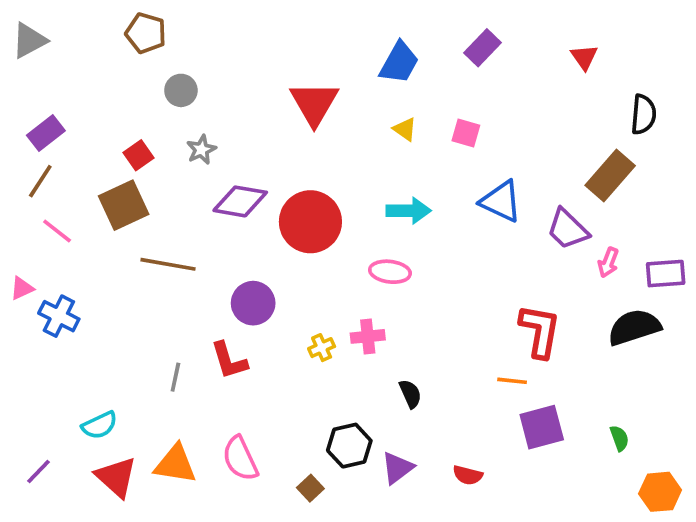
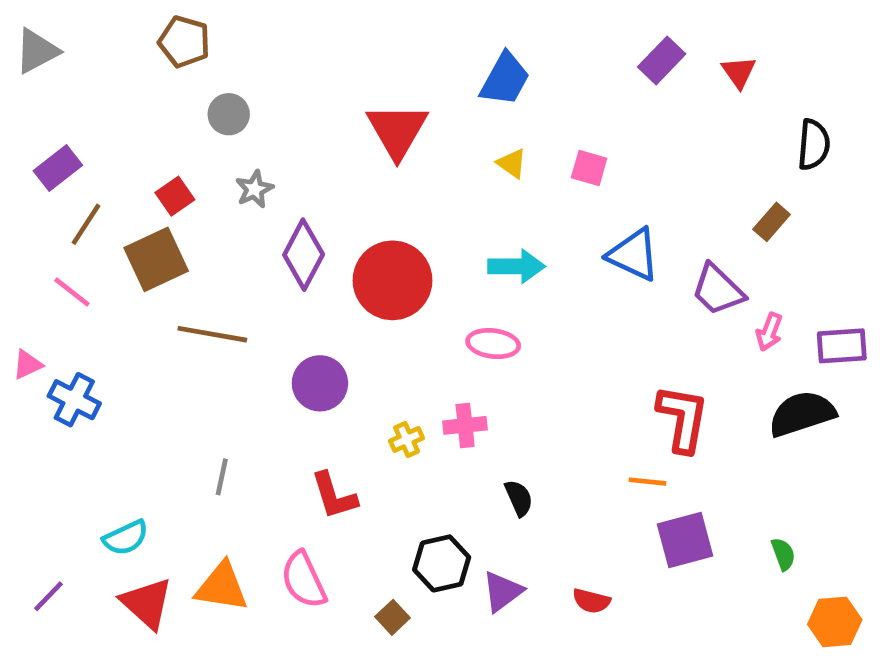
purple rectangle: (482, 48) -> (662, 60), moved
brown rectangle: (610, 175) -> (772, 222), size x0.6
brown line: (40, 181) -> (86, 224), moved
purple diamond: (240, 201) -> (304, 255), turned -72
red L-shape: (229, 360) -> (334, 496), moved

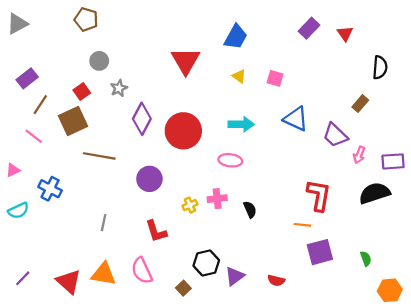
gray circle: (229, 114) -> (99, 61), moved
blue cross: (74, 400) -> (50, 189), moved
black semicircle: (519, 498) -> (250, 209), moved
cyan semicircle: (126, 538) -> (18, 211), moved

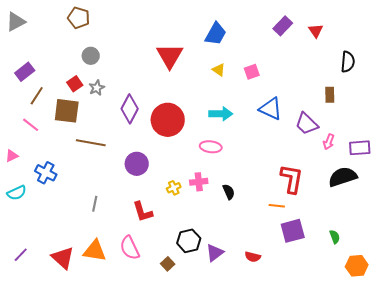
pink square: (275, 78) -> (252, 72), turned -35
gray star: (119, 88) -> (97, 88), moved
brown rectangle: (360, 104) -> (330, 95), turned -42
brown square: (73, 121) -> (67, 111), turned 32

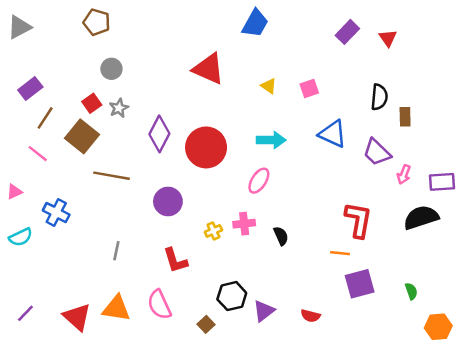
blue trapezoid: (216, 34) -> (255, 23), moved
red triangle: (170, 56) -> (209, 69), turned -36
black semicircle: (348, 62) -> (379, 97), moved
brown square: (67, 111) -> (82, 136), turned 32
pink ellipse: (211, 147) -> (259, 181), turned -65

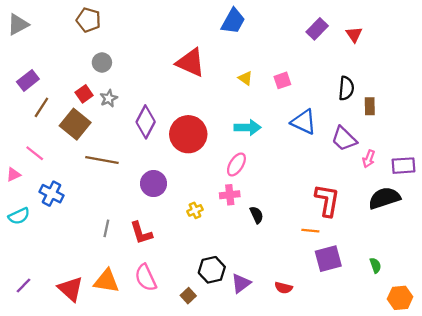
pink line: (38, 154) -> (35, 153), moved
pink cross: (244, 224) -> (230, 195), moved
red L-shape: (175, 260) -> (141, 233), moved

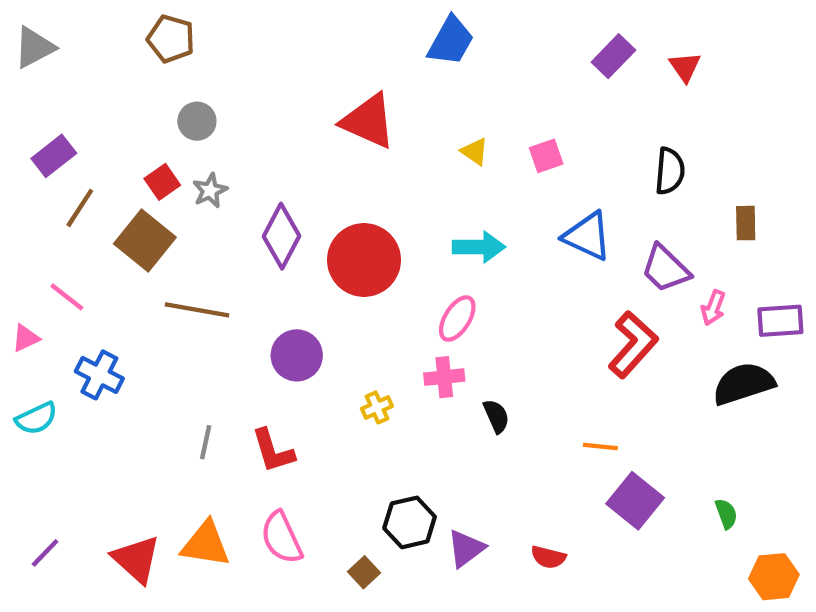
brown rectangle: (370, 106) -> (746, 223), moved
red L-shape: (327, 200) -> (633, 345), moved, turned 32
purple square: (328, 259) -> (635, 501), turned -36

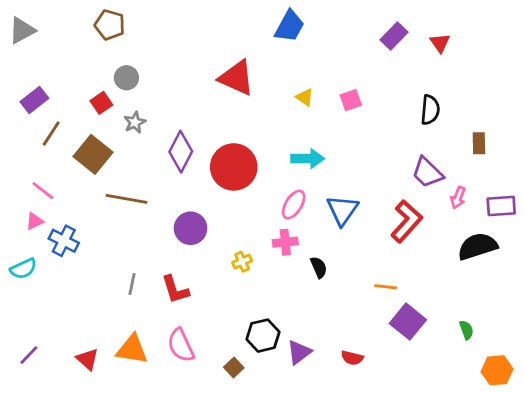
red square: (162, 182) -> (101, 103), moved
blue triangle: (587, 236) -> (342, 210), moved, turned 40
pink triangle: (26, 338) -> (34, 221), moved
red triangle: (136, 559) -> (87, 359), size x0.7

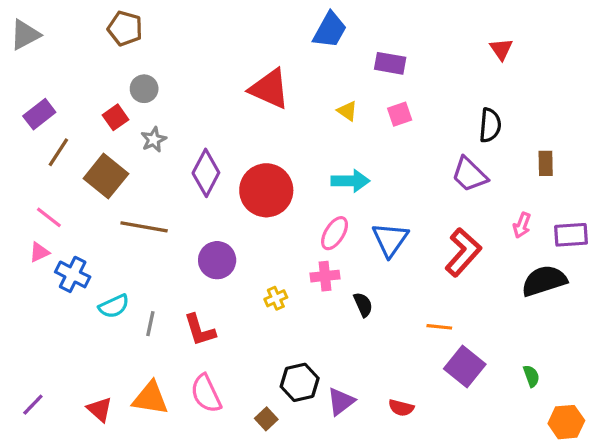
purple rectangle: (394, 36) -> (390, 63), moved, turned 56
purple trapezoid: (427, 173) -> (469, 174), moved
cyan semicircle: (23, 269) -> (114, 306), moved

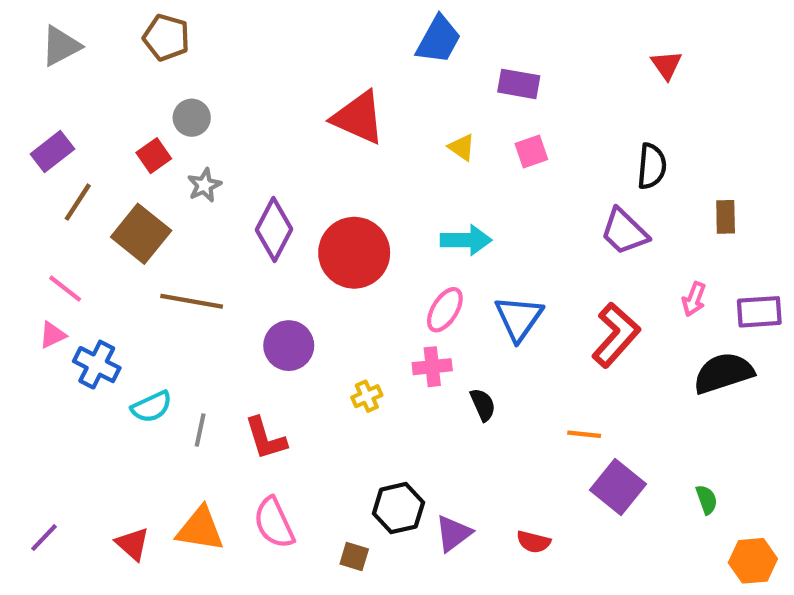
gray triangle: (25, 35) -> (61, 46), moved
brown square: (266, 419) -> (354, 557), turned -30

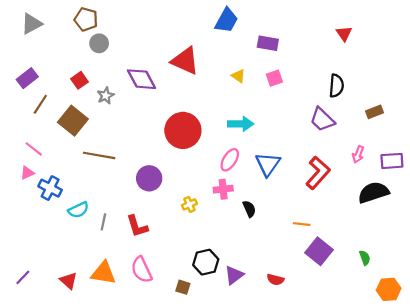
gray circle: (192, 118) -> (99, 43), moved
brown rectangle: (726, 217) -> (375, 112), turned 70
purple diamond: (274, 230) -> (142, 79), moved, turned -56

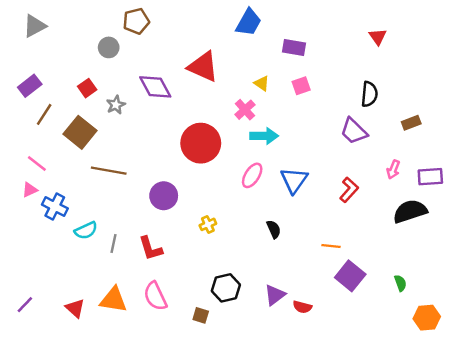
brown pentagon: (86, 19) -> (136, 21), moved, turned -30
red L-shape: (318, 173) -> (349, 190), size x0.7
pink cross: (223, 189) -> (245, 110), moved, turned -36
purple triangle: (234, 275) -> (275, 295), moved

